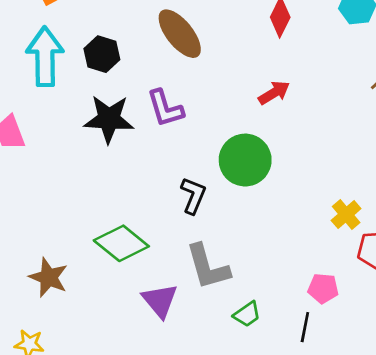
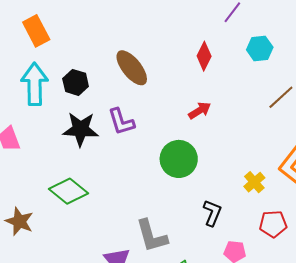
black L-shape: (193, 195) -> (212, 213), moved
yellow cross: (346, 215) -> (254, 182), moved
green diamond: (121, 243) -> (69, 191), moved
brown star: (49, 277) -> (19, 221), moved

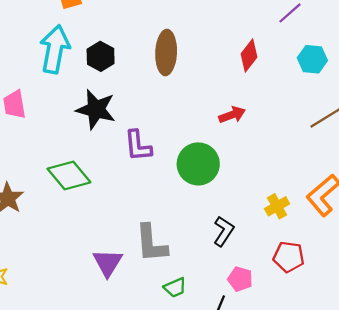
brown ellipse: (132, 68) -> (166, 53), turned 30
purple L-shape: (121, 122) -> (138, 146), moved

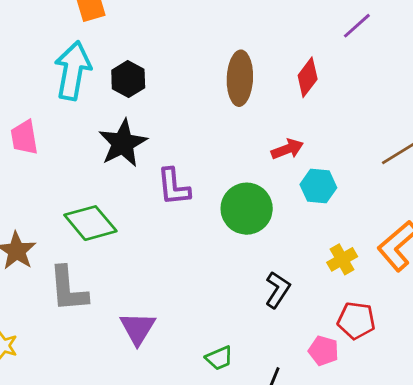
brown ellipse: (166, 53) -> (240, 78), moved
cyan hexagon: (312, 59) -> (318, 186), moved
black star: (96, 109) -> (123, 143), turned 30
gray L-shape: (151, 243) -> (68, 289), moved
pink pentagon: (240, 279) -> (323, 351), moved

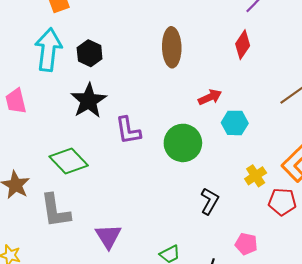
red diamond: (308, 77) -> (243, 45), moved
red pentagon: (356, 320) -> (282, 202), moved

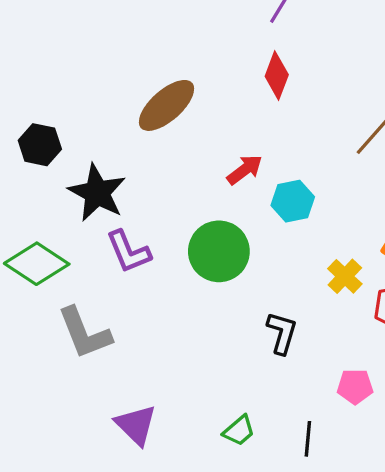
brown ellipse: (172, 47) -> (167, 105), turned 63
black star: (89, 101) -> (97, 193), moved
green diamond: (69, 161) -> (37, 264), moved
gray L-shape: (55, 211) -> (84, 333), moved

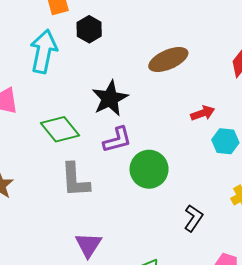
black hexagon: (40, 145) -> (89, 29), moved
green circle: (219, 251) -> (149, 169), moved
purple L-shape: (128, 252) -> (117, 140), turned -100

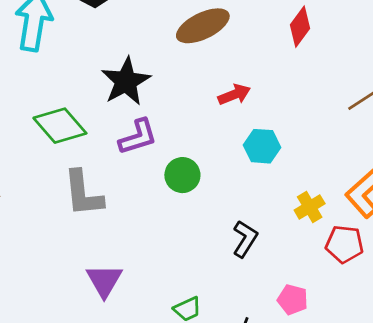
red arrow: (203, 113) -> (234, 95), moved
cyan hexagon: (225, 141) -> (262, 146), moved
green circle: (149, 169) -> (182, 175), size x0.7

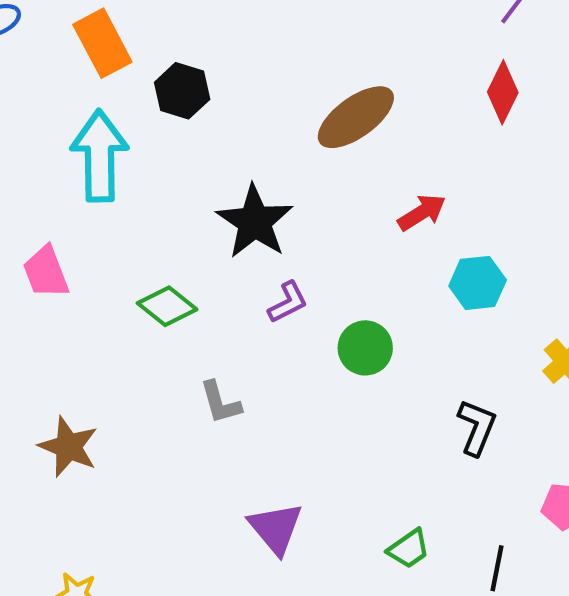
green diamond: (60, 126) -> (167, 306), size x0.7
purple L-shape: (138, 137) -> (288, 302), size x0.7
gray L-shape: (83, 193) -> (220, 402), size x0.6

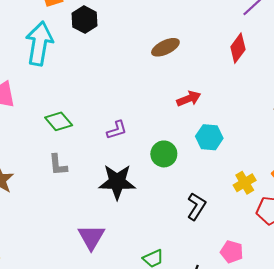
brown ellipse: (356, 117) -> (165, 47), size x0.7
black star: (255, 222) -> (117, 182), moved, turned 30
green circle: (365, 348) -> (164, 154), moved
gray L-shape: (220, 402) -> (58, 165), moved

